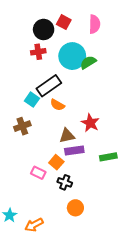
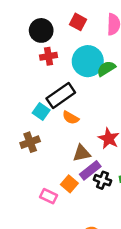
black circle: (44, 29) -> (41, 30), moved
purple rectangle: (74, 151) -> (90, 170), turned -30
black cross: (65, 182) -> (103, 180), moved

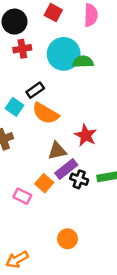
green semicircle: (106, 69) -> (83, 62), turned 30
black rectangle: (61, 96) -> (35, 90), size x0.6
orange semicircle: (71, 118) -> (46, 113), size x1.5

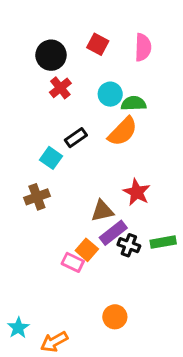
red cross: (22, 49) -> (60, 88), turned -30
cyan circle: (64, 54) -> (110, 94), size x0.6
orange semicircle: (46, 113) -> (123, 131), moved, turned -76
pink rectangle: (22, 196) -> (73, 262), moved

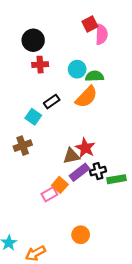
red square: (98, 44) -> (90, 24), moved, turned 35
red cross: (60, 88) -> (40, 65), turned 35
red star: (137, 192) -> (85, 148), moved
black cross: (129, 245) -> (98, 171), moved, turned -35
pink rectangle: (73, 262) -> (49, 194), turned -56

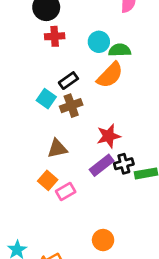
brown cross: (23, 146) -> (71, 106), moved
red star: (85, 148) -> (109, 136), turned 30
brown triangle: (71, 156) -> (57, 149), moved
orange square: (60, 185) -> (48, 180), moved

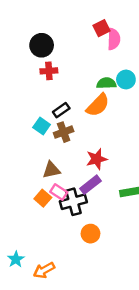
cyan circle: (99, 42) -> (126, 79), moved
black cross: (124, 164) -> (73, 202), moved, size x1.5
pink rectangle: (66, 192) -> (59, 192), moved, turned 63
orange circle: (103, 240) -> (90, 234), moved

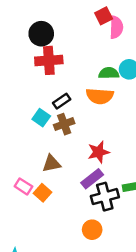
red cross: (49, 71) -> (49, 60), size x1.5
orange semicircle: (98, 105) -> (100, 96), turned 50
pink rectangle: (59, 192) -> (23, 186), moved
black cross: (73, 202) -> (105, 197), moved

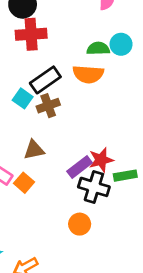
black rectangle: (62, 101) -> (45, 80), size x1.5
red star: (98, 152) -> (101, 160), moved
black cross: (105, 197) -> (94, 187), turned 32

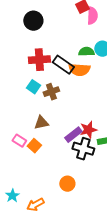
red cross: (31, 34) -> (39, 60), moved
black rectangle: (45, 80) -> (63, 65), moved, turned 70
orange circle: (80, 224) -> (67, 184), moved

